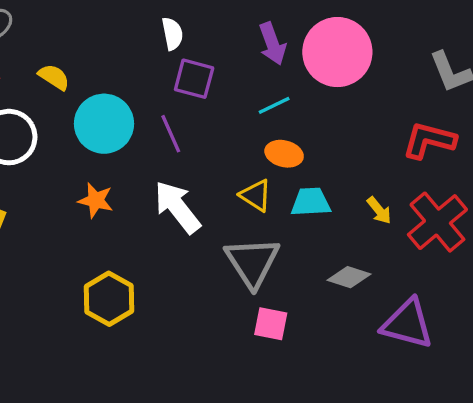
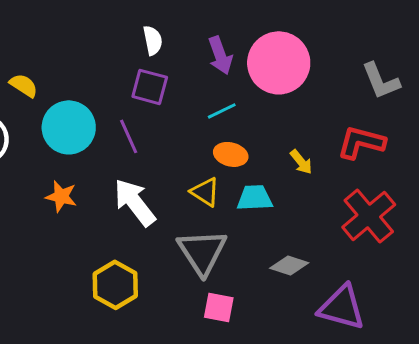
white semicircle: (172, 34) -> (153, 40), moved
yellow arrow: (379, 210) -> (301, 162), moved
yellow hexagon: (109, 299) -> (115, 285), moved

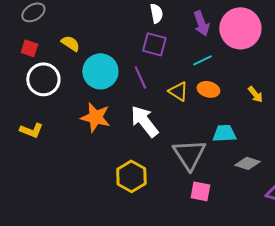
yellow triangle: (205, 192) -> (178, 91), moved
orange star: (61, 196) -> (95, 117), size x1.4
cyan trapezoid: (255, 198) -> (224, 133), moved

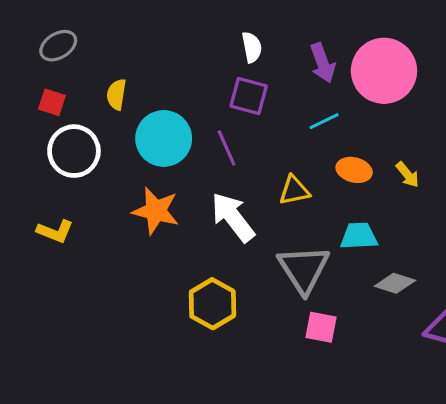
yellow semicircle: (70, 43) -> (116, 94), turned -114
orange ellipse: (208, 89) -> (354, 170), moved
yellow triangle: (178, 91) -> (294, 190), moved, turned -45

